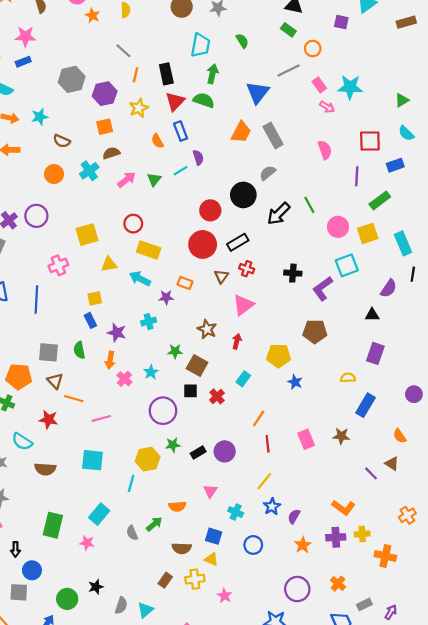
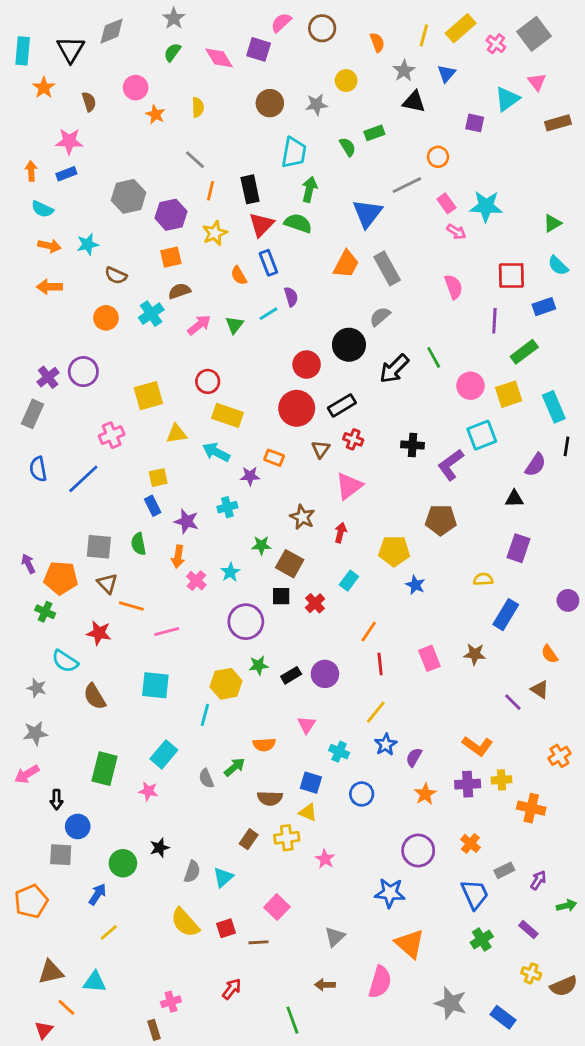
green rectangle: (288, 30) -> (374, 133), moved, turned -56
blue line: (36, 300) -> (83, 479), turned 44
brown semicircle: (45, 469) -> (95, 697), turned 55

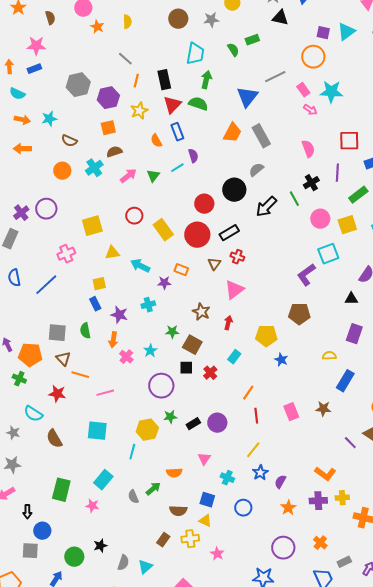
cyan triangle: (507, 99) -> (346, 32), moved
orange circle: (438, 157) -> (313, 57), moved, size x1.5
yellow rectangle: (227, 415) -> (163, 230), moved, turned 35
black cross: (413, 445) -> (311, 183), moved, turned -35

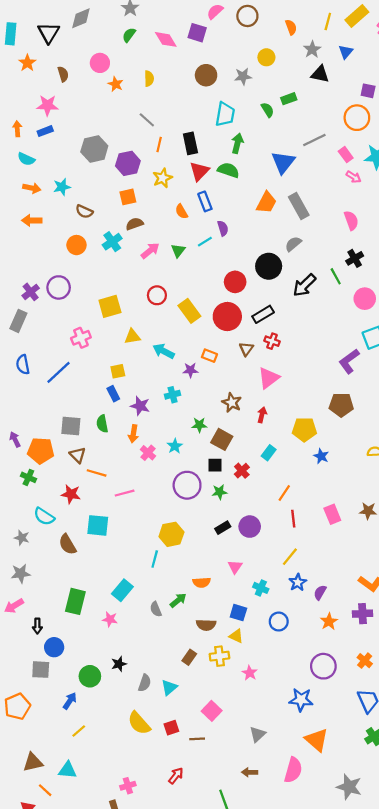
green star: (170, 417) -> (219, 492), moved
cyan square: (97, 431) -> (98, 525), moved

